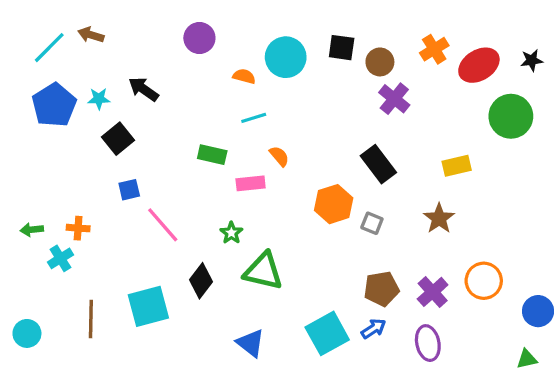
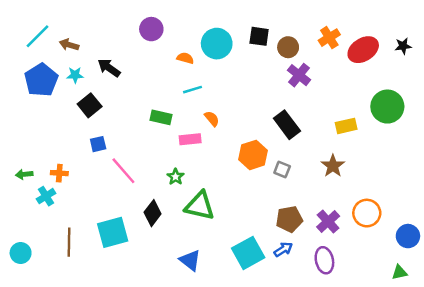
brown arrow: (91, 35) -> (69, 45), moved
green circle: (511, 116) -> (387, 107), moved

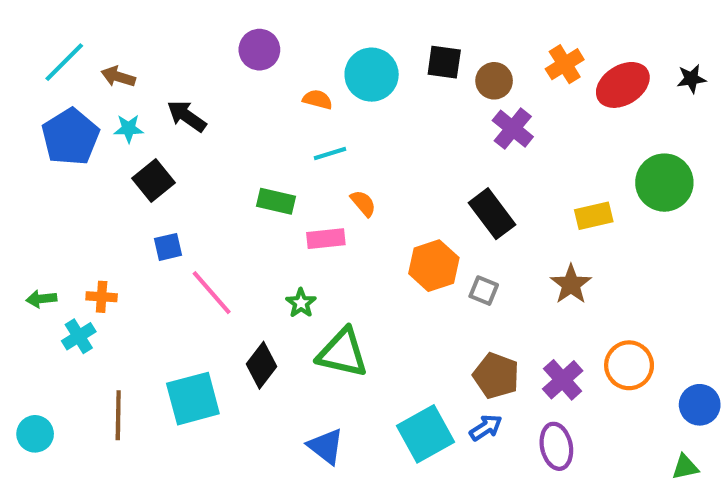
brown pentagon: (289, 219) -> (496, 376), turned 30

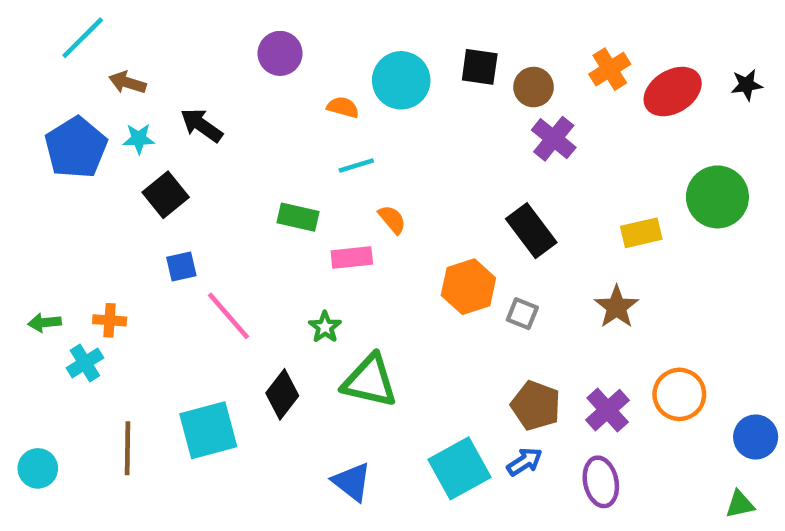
cyan line: (64, 62) -> (83, 38), moved

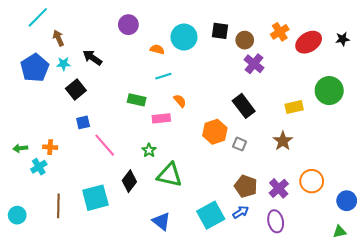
brown arrow: (128, 83) -> (58, 38), turned 49

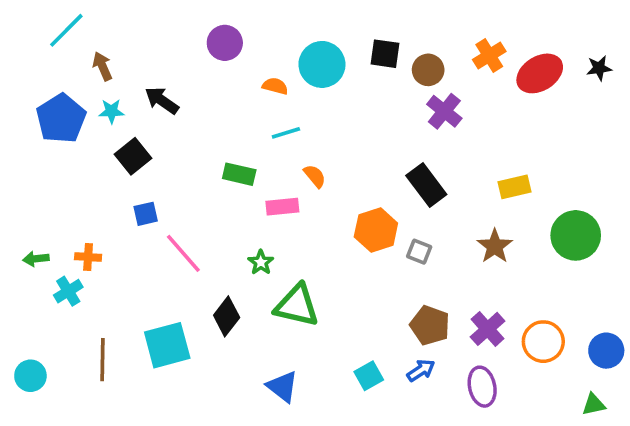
green circle: (329, 91) -> (576, 235), moved
orange circle: (312, 181) -> (543, 342), moved
cyan square: (211, 215) -> (369, 376), size x0.6

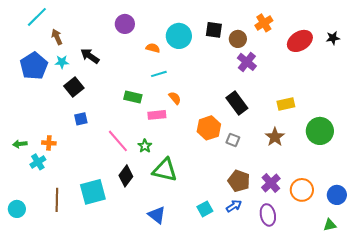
orange cross: (489, 55) -> (264, 23), moved
pink line: (183, 253) -> (118, 141), moved

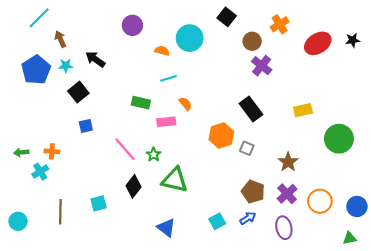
black square: (214, 30) -> (227, 17), moved, turned 30
brown star: (275, 137) -> (288, 162), moved
cyan square: (93, 192) -> (99, 203), size x0.6

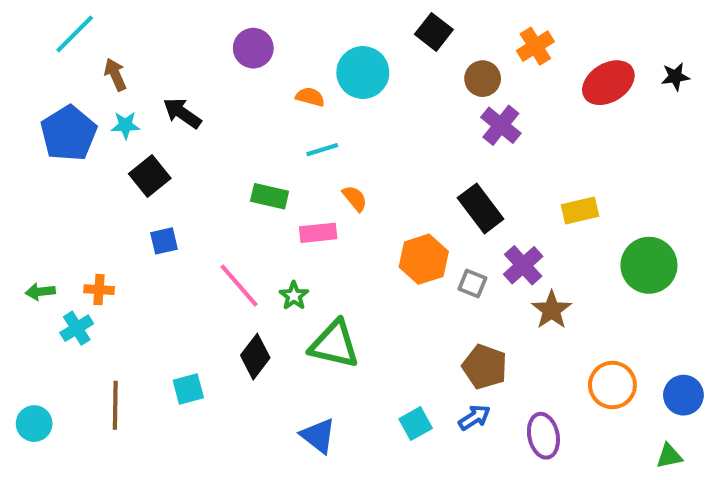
purple cross: (287, 194) -> (523, 265), moved

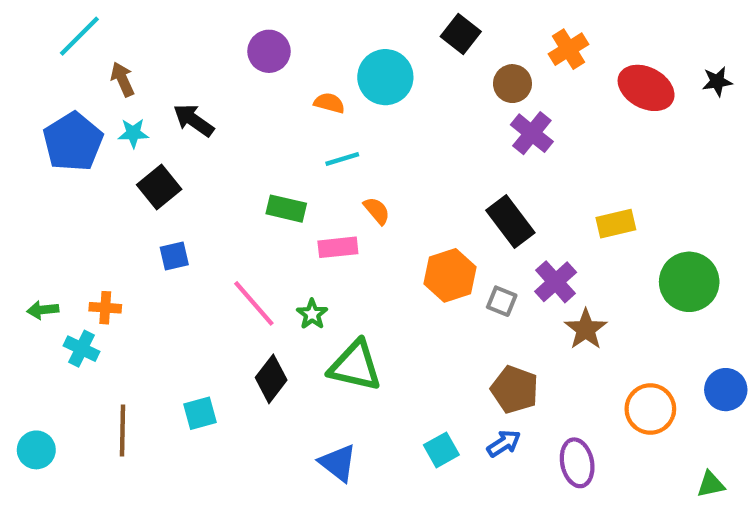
red ellipse: (608, 83) -> (646, 88), turned 60
cyan cross: (77, 328) -> (82, 349), turned -32
blue circle: (683, 395) -> (726, 390), moved

